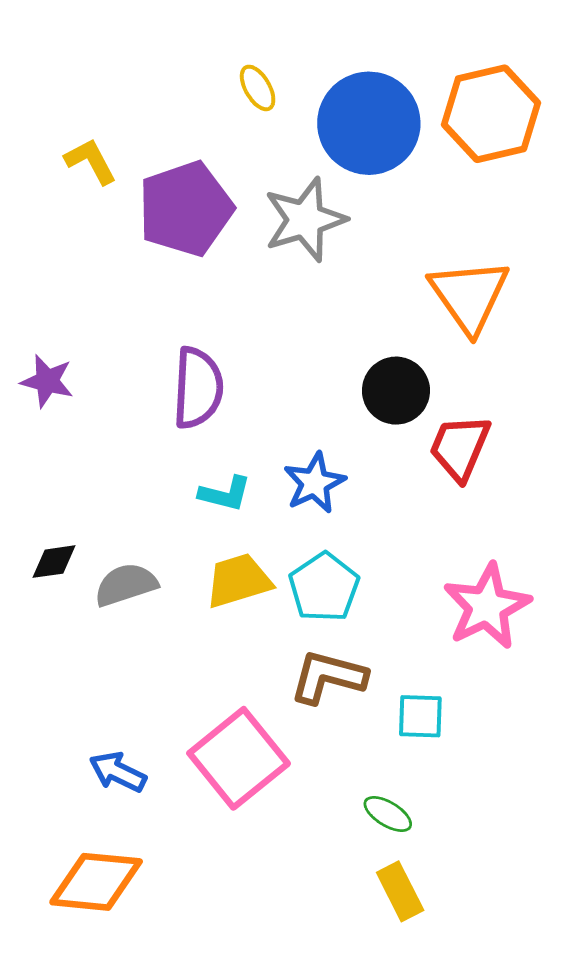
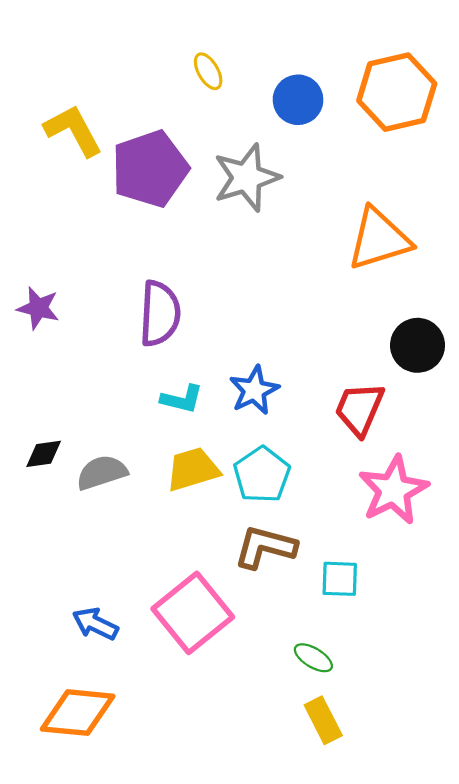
blue circle: (369, 123) -> (298, 100), size x0.6
yellow L-shape: (91, 161) -> (73, 130), size x1.4
orange triangle: (469, 296) -> (379, 239), turned 48
black circle: (396, 391) -> (418, 345), moved
red trapezoid: (460, 448) -> (359, 409), moved

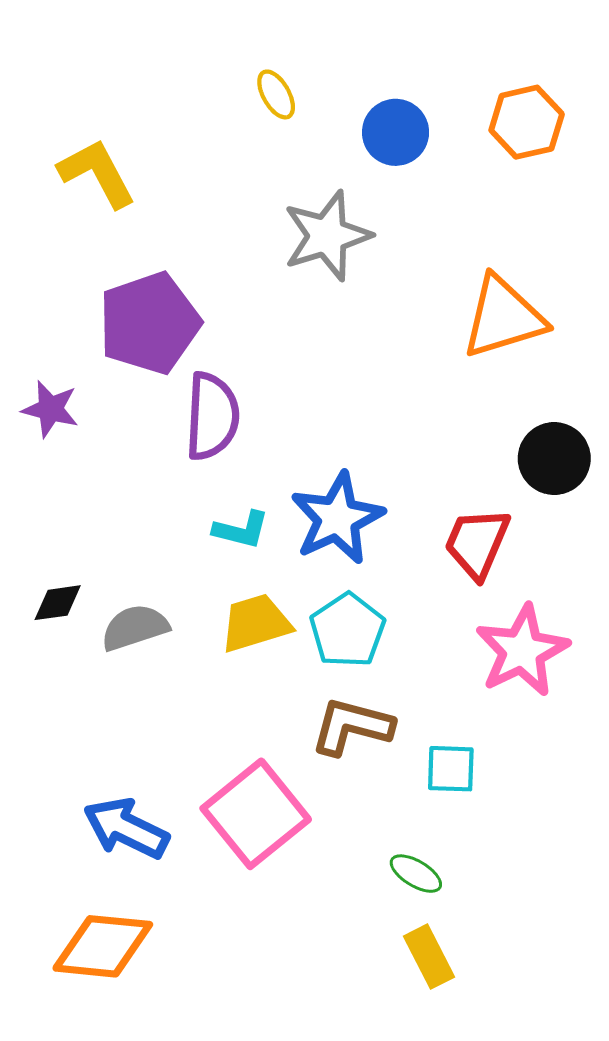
orange hexagon: (397, 92) -> (527, 122), size x0.7
purple pentagon: (150, 169) -> (149, 323), moved
blue star: (254, 390) -> (337, 518), size x1.4
blue arrow: (95, 624) -> (126, 828), size x1.4

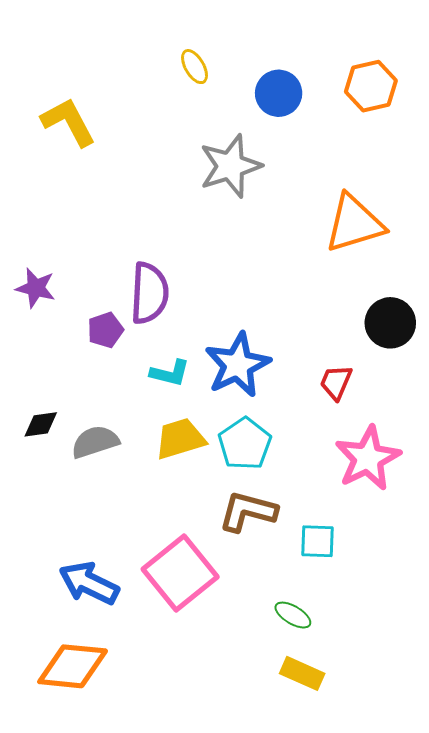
purple pentagon: (149, 323) -> (105, 330), moved, size x0.5
red trapezoid: (477, 543) -> (336, 382), size x0.7
yellow rectangle: (429, 957) -> (302, 673), turned -39

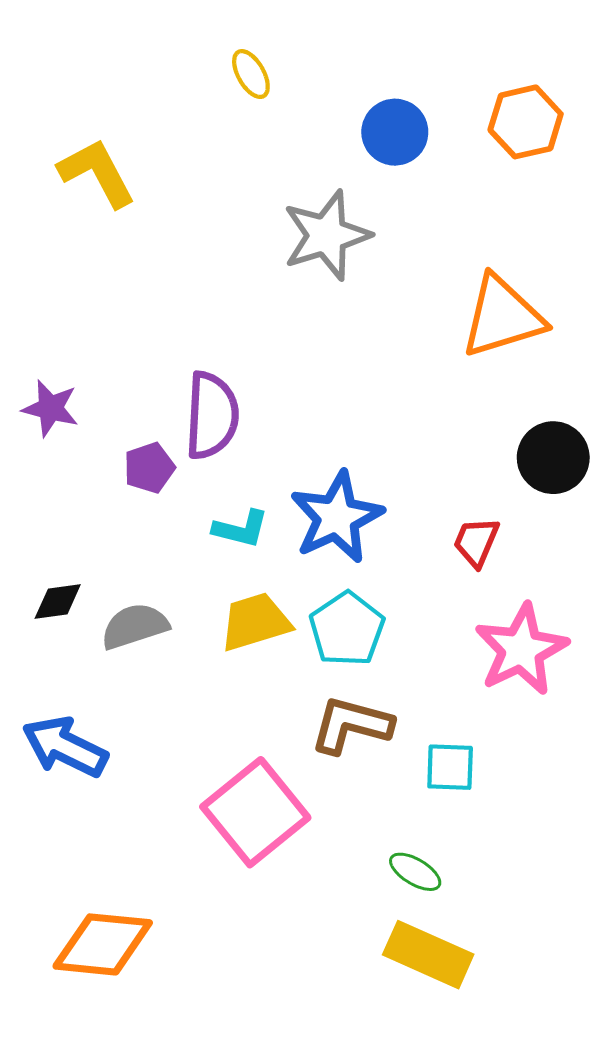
yellow ellipse: (195, 67) -> (251, 74), moved
blue arrow: (89, 583) -> (65, 747), moved
yellow rectangle: (302, 673) -> (428, 955), size x1.4

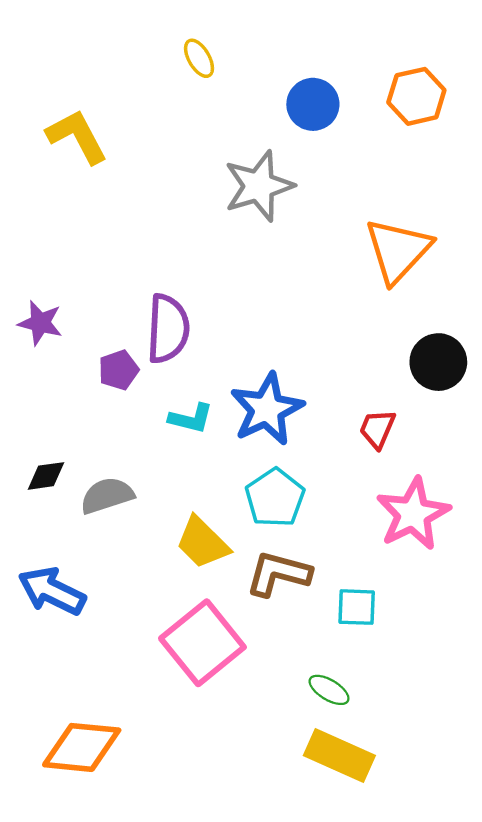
orange triangle: (502, 317) -> (398, 250), turned -30
yellow trapezoid: (255, 622) -> (202, 543), moved, turned -118

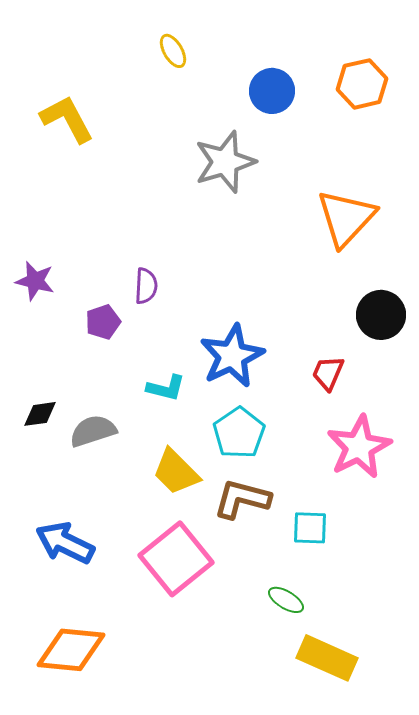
purple semicircle: (168, 329) -> (146, 286), size x0.6
cyan L-shape: (191, 418) -> (166, 388), moved
blue arrow: (52, 591) -> (65, 543), moved
yellow rectangle: (339, 755) -> (327, 658), moved

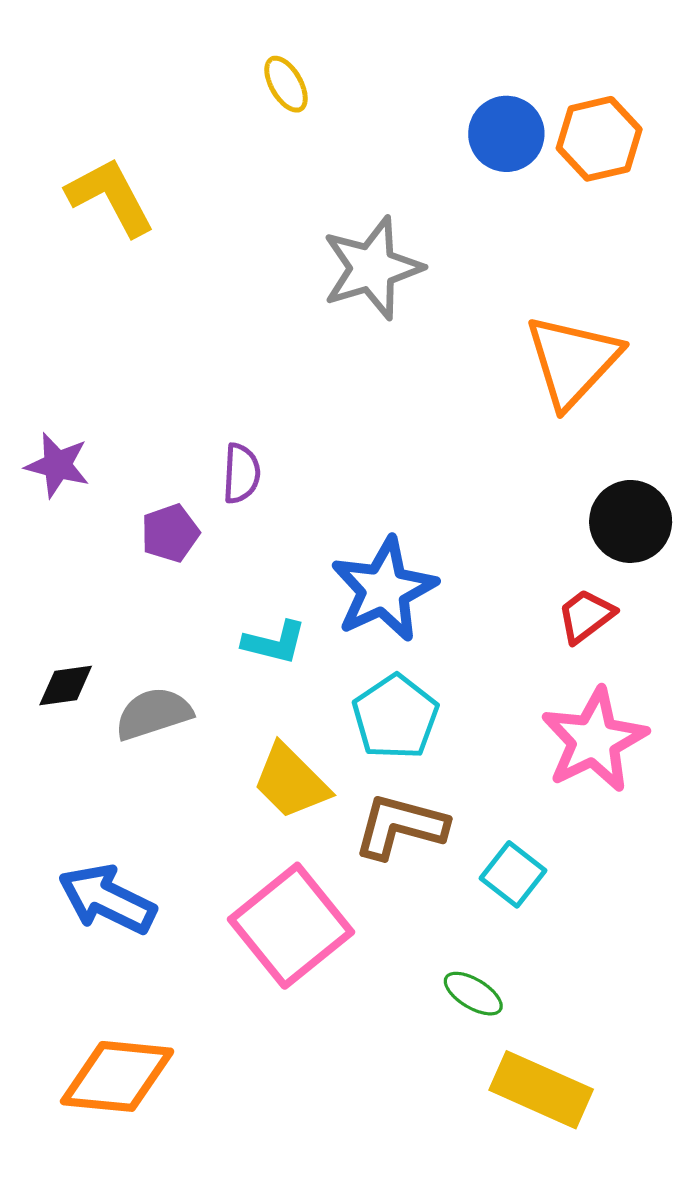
blue circle: (272, 91) -> (506, 134), moved
red trapezoid: (328, 373) -> (586, 616), moved, turned 30
cyan square: (310, 528) -> (513, 874), turned 36

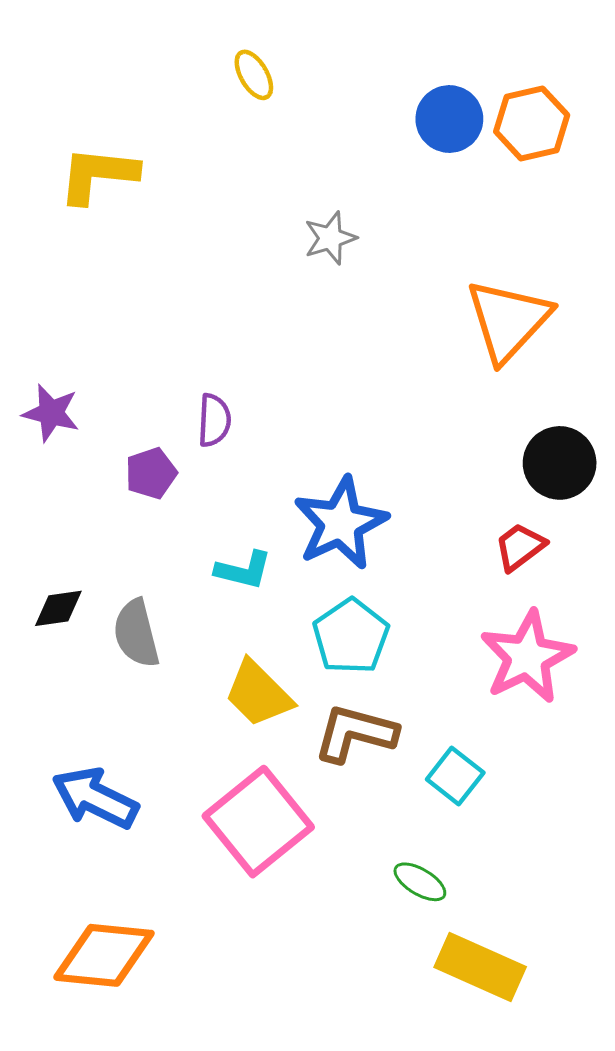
yellow L-shape: (110, 197) -> (98, 175), turned -56
gray star: (372, 268) -> (330, 238), size x0.6
gray semicircle: (154, 714) -> (136, 633), turned -86

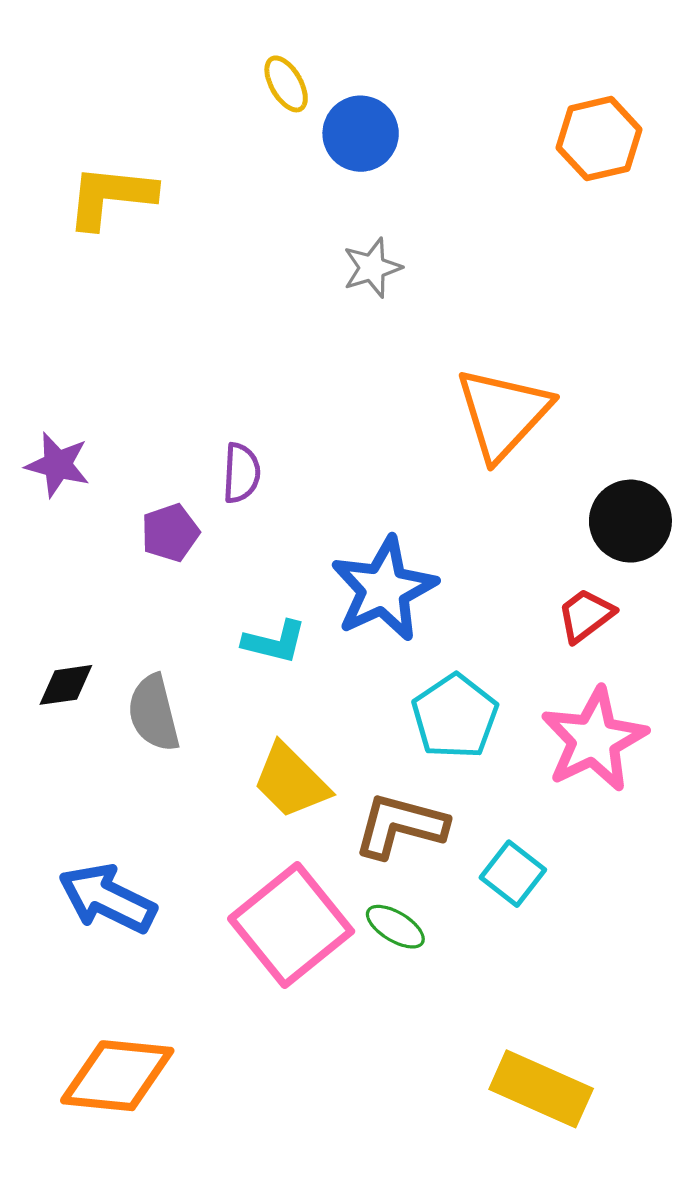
blue circle: (449, 119) -> (361, 134), moved
orange triangle: (508, 320) -> (503, 413), moved
cyan pentagon: (351, 636) -> (455, 716), moved
green ellipse: (420, 882) -> (395, 927), moved

